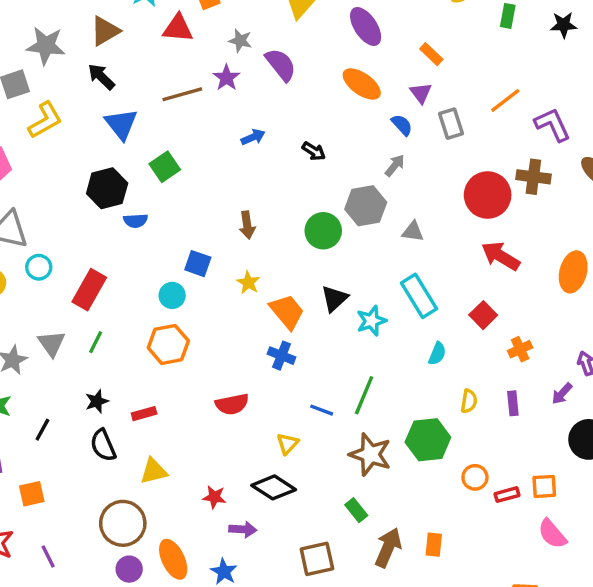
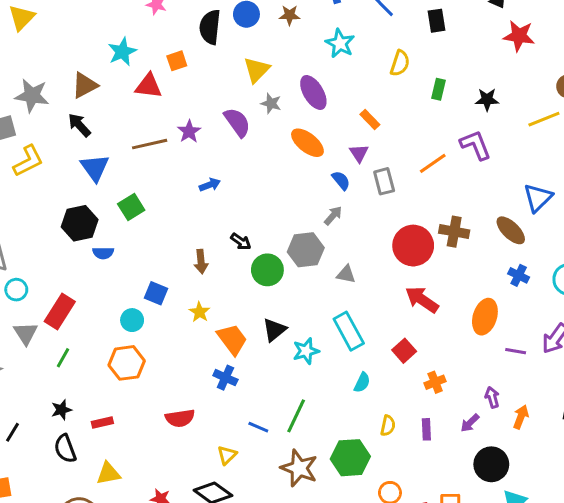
gray star: (240, 41) -> (271, 103), moved
purple L-shape: (552, 125) -> (475, 145), moved
black arrow: (314, 151) -> (241, 242), moved
gray triangle: (52, 343) -> (26, 333), moved

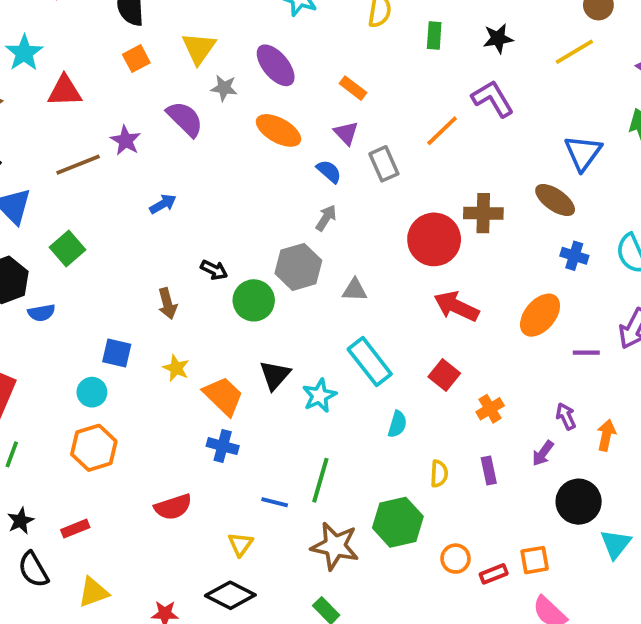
orange square: (177, 61) -> (136, 59), moved
orange ellipse: (485, 317) -> (540, 315), turned 32

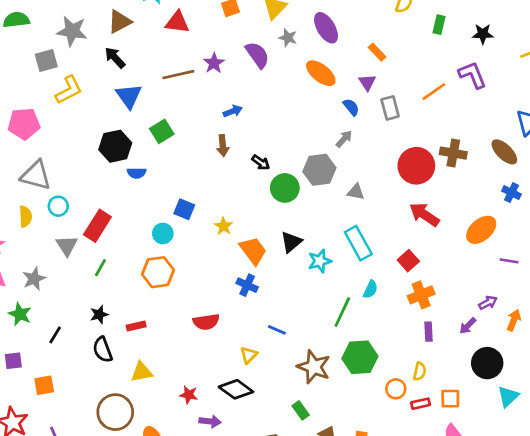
brown arrow: (167, 304) -> (223, 146), moved
orange cross: (490, 409) -> (421, 295), moved, size x1.4
purple arrow: (566, 416) -> (488, 303), turned 78
yellow semicircle: (439, 474) -> (420, 371), moved
green line: (320, 480) -> (342, 312), moved

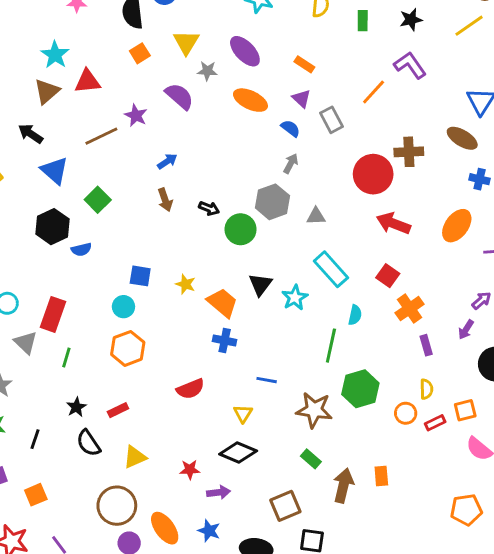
brown triangle: (120, 22) -> (47, 91), moved

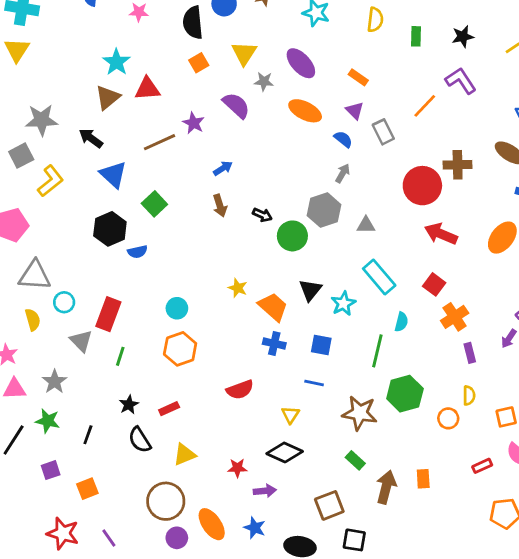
blue square: (140, 276) -> (321, 345), moved
red rectangle: (435, 423) -> (482, 466), moved

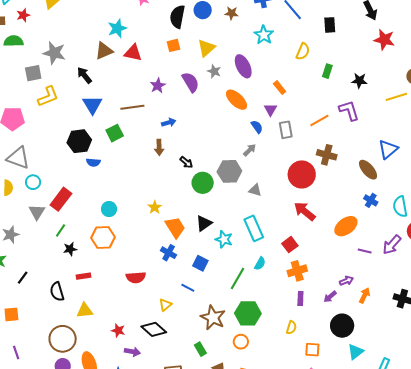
brown line: (160, 142) -> (132, 107), moved
brown cross: (458, 165) -> (327, 155), moved
cyan star: (343, 304) -> (224, 239), turned 30
black star: (129, 405) -> (70, 249), moved
orange circle: (448, 418) -> (241, 342), moved

